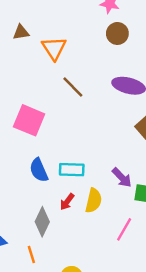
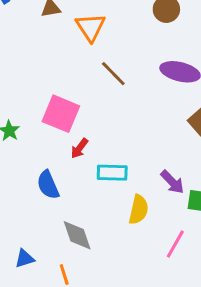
blue semicircle: (39, 170) -> (48, 185), moved
red arrow: (67, 202) -> (79, 148), moved
gray diamond: (42, 222) -> (77, 235), turned -44

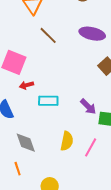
red arrow: (79, 148) -> (26, 85), turned 40
yellow semicircle: (139, 210) -> (67, 141), moved

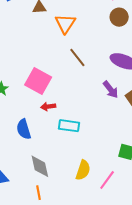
purple arrow: (88, 107) -> (111, 90), moved
orange line: (18, 169) -> (38, 193), moved

